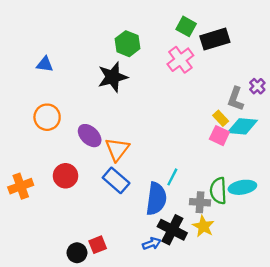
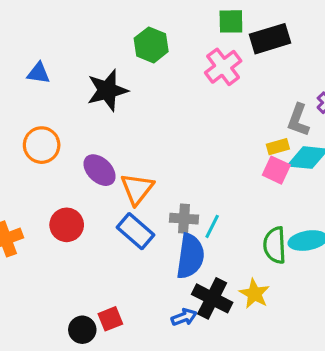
green square: (186, 26) -> (231, 21), turned -30
black star: (113, 77) -> (107, 90), moved
yellow rectangle: (221, 118) -> (278, 147), turned -63
gray cross: (200, 202) -> (184, 219), moved

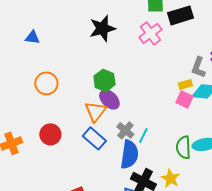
green hexagon: (151, 45) -> (104, 80), moved
black star: (107, 90) -> (102, 28), moved
orange circle: (42, 145) -> (46, 83), moved
purple ellipse: (100, 170) -> (109, 99), moved
gray cross: (184, 219) -> (125, 130), turned 36

